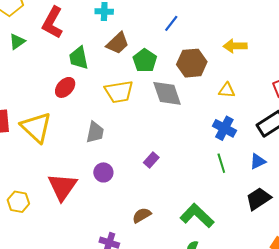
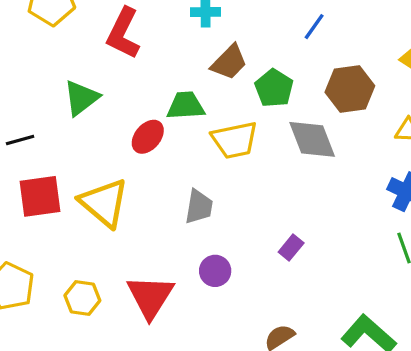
green triangle: (17, 42) -> (81, 98), moved, size x1.4
green trapezoid: (79, 58) -> (186, 106), moved, turned 100
yellow hexagon: (18, 202) -> (82, 298), moved

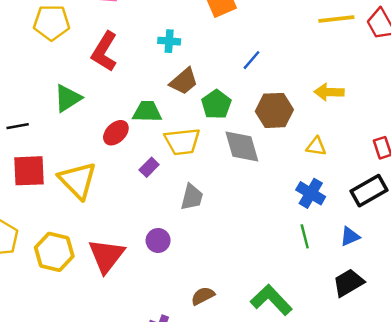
gray trapezoid: (199, 207) -> (192, 197), moved
purple rectangle: (291, 248) -> (149, 167), moved
yellow hexagon: (82, 298) -> (54, 252), size x1.4

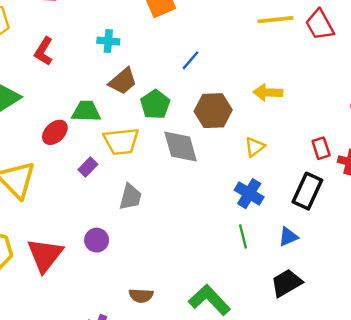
red L-shape: (104, 52) -> (44, 51), size x0.7
yellow triangle: (316, 146) -> (255, 147), turned -45
black rectangle: (369, 191) -> (307, 191), turned -36
brown semicircle: (203, 296) -> (141, 296), turned -150

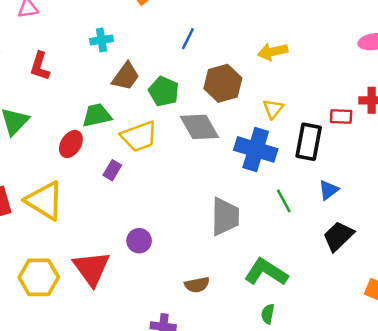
red rectangle: (321, 148) -> (341, 116), moved, turned -55
black rectangle: (307, 191) -> (309, 142), moved
blue cross: (249, 194) -> (256, 149), moved, size x1.4
gray trapezoid: (130, 197) -> (225, 217), moved, size x1.4

